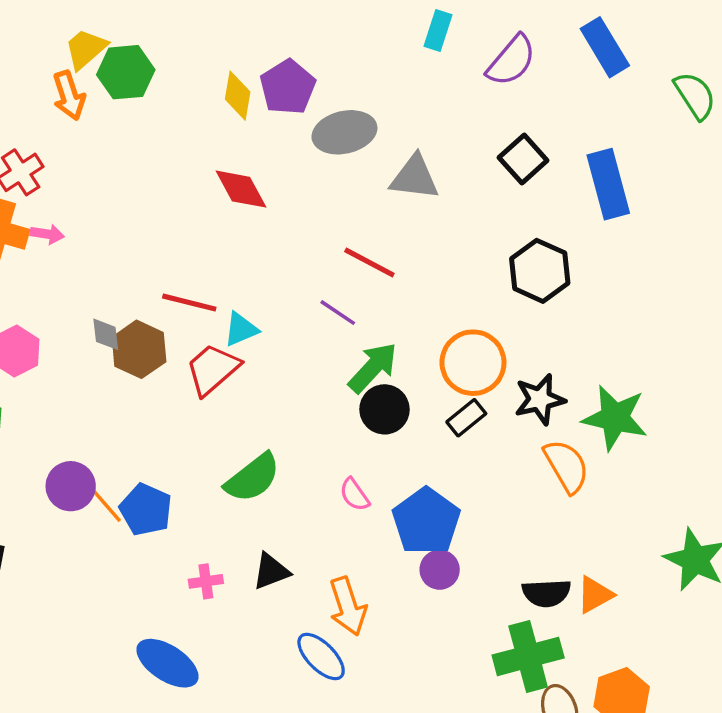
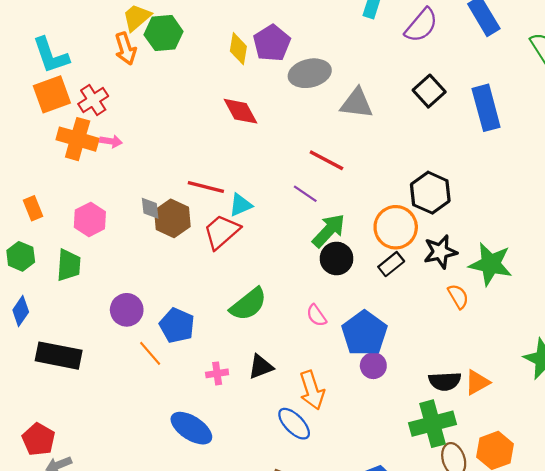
black hexagon: (540, 271) -> (430, 193), moved
orange semicircle: (566, 466) -> (458, 296), size x0.7
orange line: (106, 505) -> (150, 353), moved

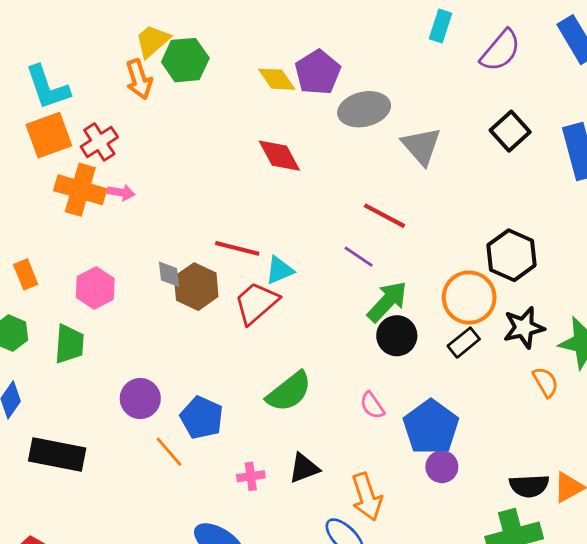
yellow diamond: (238, 49) -> (277, 79), turned -44
gray triangle: (357, 103) -> (421, 146), turned 42

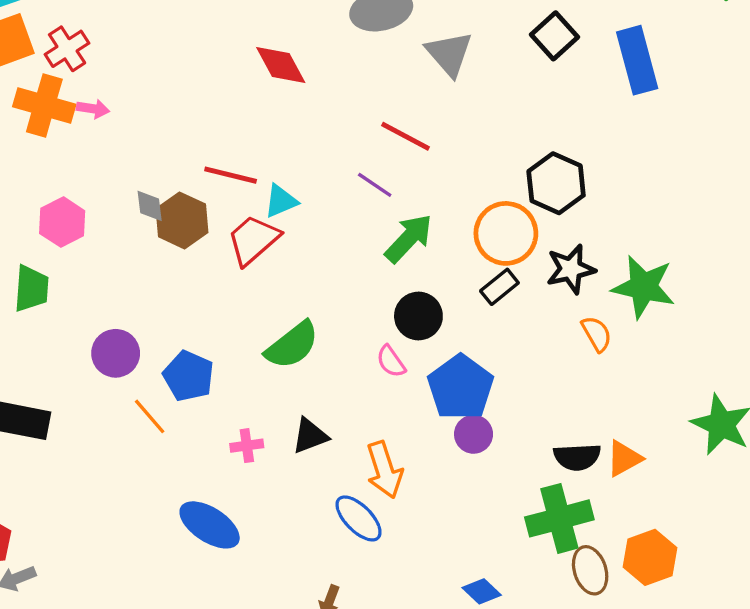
black circle: (397, 336) -> (418, 316), moved

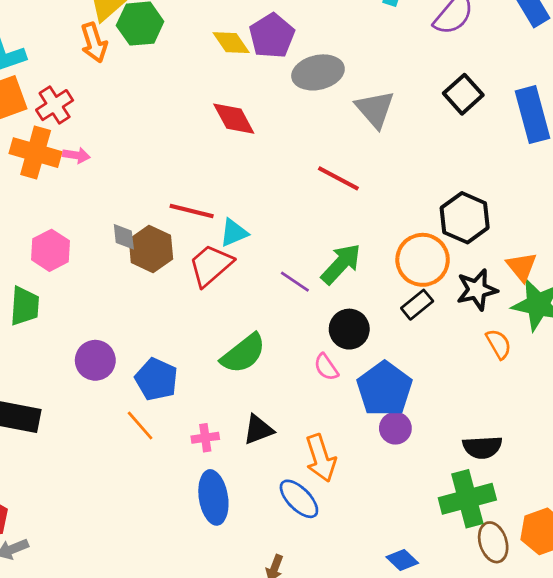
purple line: (375, 185) -> (295, 282), moved
orange line: (150, 416) -> (140, 425), moved
orange triangle: (624, 459) -> (522, 267), moved, turned -40
blue ellipse: (210, 525) -> (213, 497), moved, turned 48

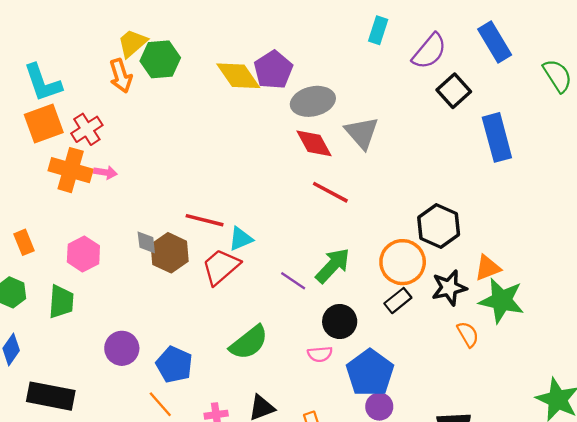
yellow diamond: (231, 43) -> (238, 76), size x1.4
black square: (463, 94) -> (454, 91), moved
red diamond: (234, 119) -> (314, 143), moved
orange triangle: (522, 267) -> (488, 268), turned 48
pink semicircle: (326, 367) -> (320, 354), turned -60

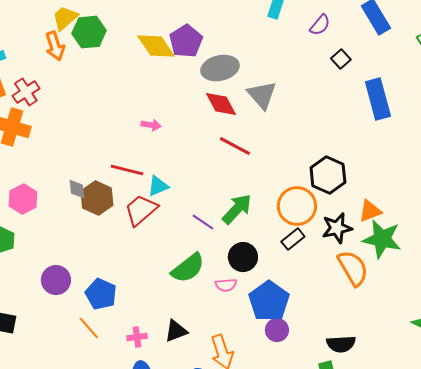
purple semicircle: (429, 51) -> (320, 25), size x0.7
black square: (454, 91) -> (341, 59), size x0.7
pink arrow: (106, 172) -> (151, 125), moved
orange semicircle: (468, 334) -> (353, 268), size x1.6
green semicircle: (249, 342) -> (188, 268), moved

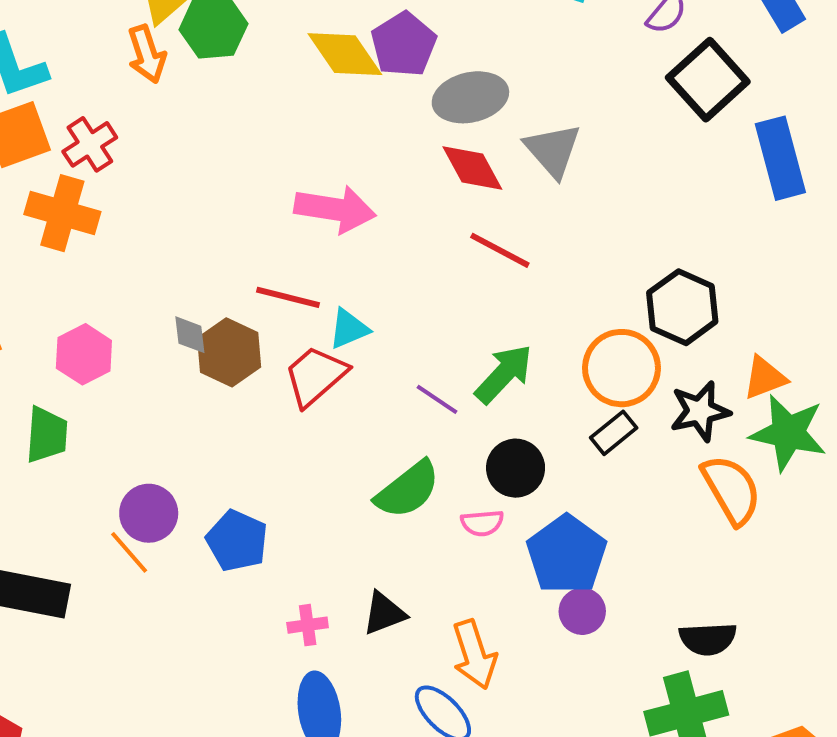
black square: (341, 59) -> (708, 80), size x2.0
pink arrow: (151, 125) -> (335, 209), size x2.0
orange line: (89, 328) -> (129, 552), moved

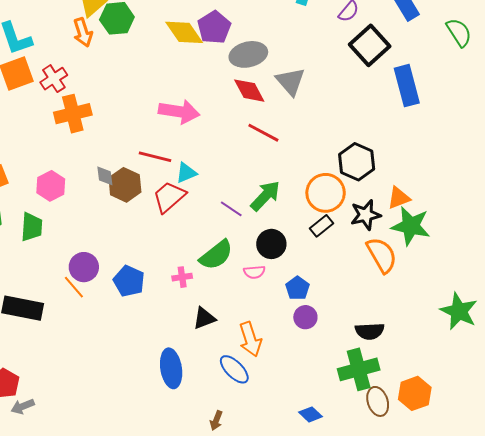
orange cross: (62, 213) -> (73, 114), moved, turned -30
blue pentagon: (567, 554) -> (297, 288), size x0.6
pink cross: (308, 625) -> (182, 277), moved

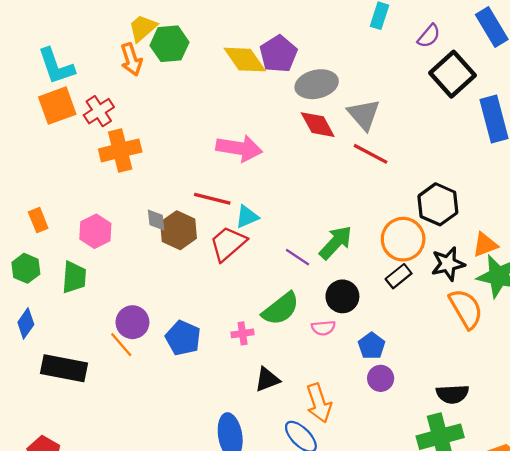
red line: (263, 133) -> (370, 154), moved

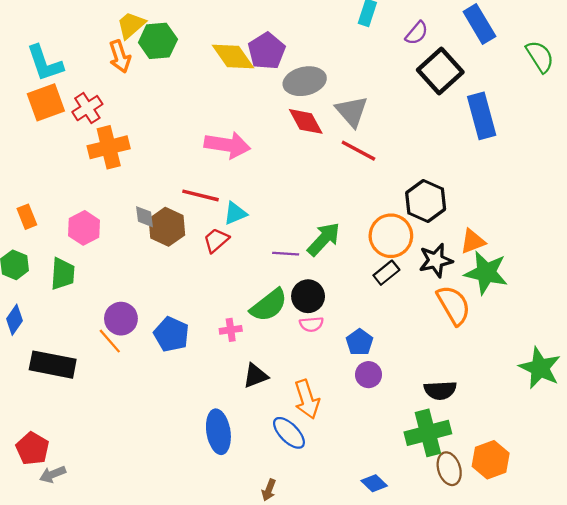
red trapezoid: (228, 244) -> (216, 240), size x0.7
purple line: (298, 257) -> (286, 254), turned -30
black circle: (342, 296) -> (308, 296), moved

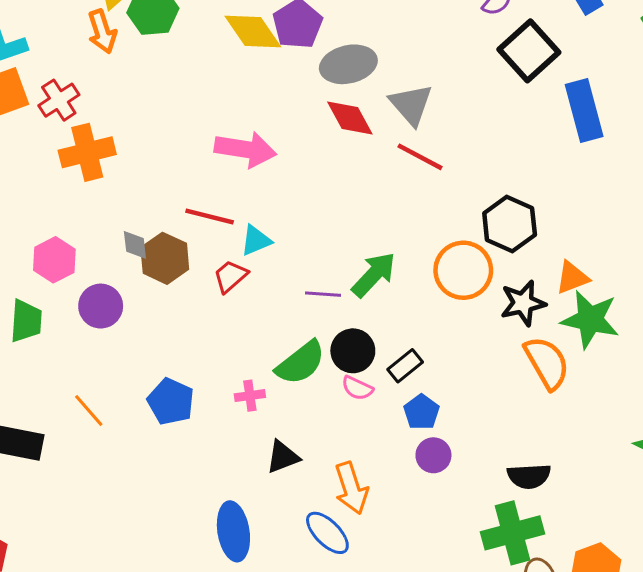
black rectangle: (386, 273) -> (405, 366), moved
purple circle: (121, 319) -> (101, 306), moved
pink semicircle: (311, 324) -> (357, 388), turned 30

